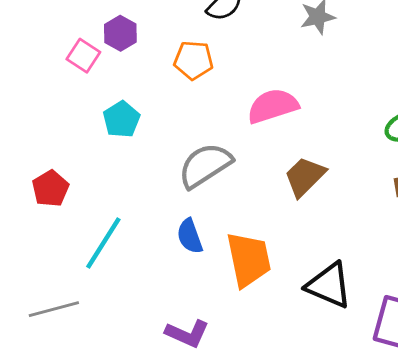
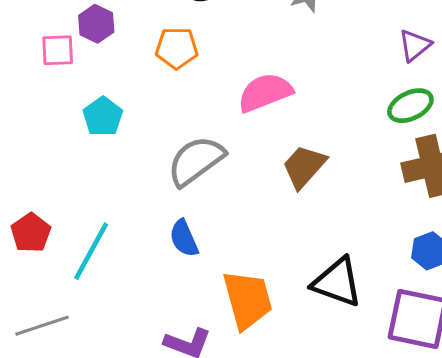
pink square: (83, 56) -> (58, 50), turned -32
red pentagon: (50, 189) -> (31, 233), moved
orange trapezoid: (249, 259) -> (248, 300), moved

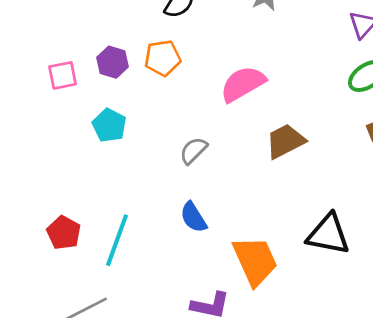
purple hexagon: (96, 24) -> (113, 62), moved
gray semicircle: (196, 161) -> (193, 151), size x0.6
brown trapezoid: (304, 166) -> (285, 141), turned 30

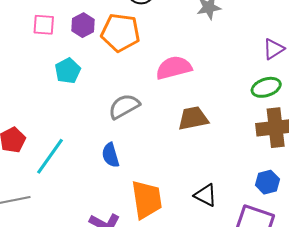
orange pentagon: (163, 58) -> (120, 32), size x1.4
gray semicircle: (193, 151) -> (124, 106), size x1.4
black triangle: (328, 234) -> (206, 195), size x0.7

